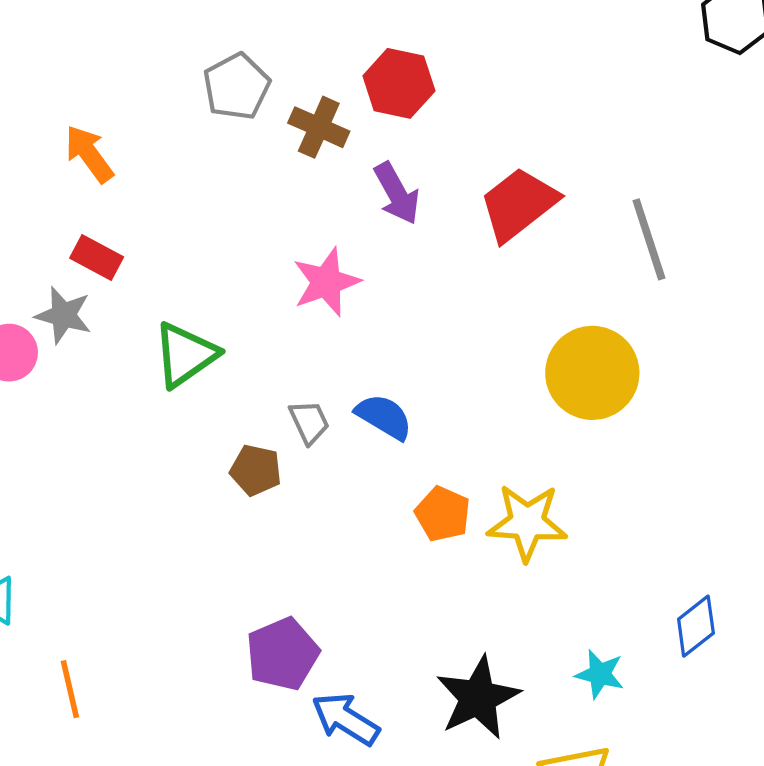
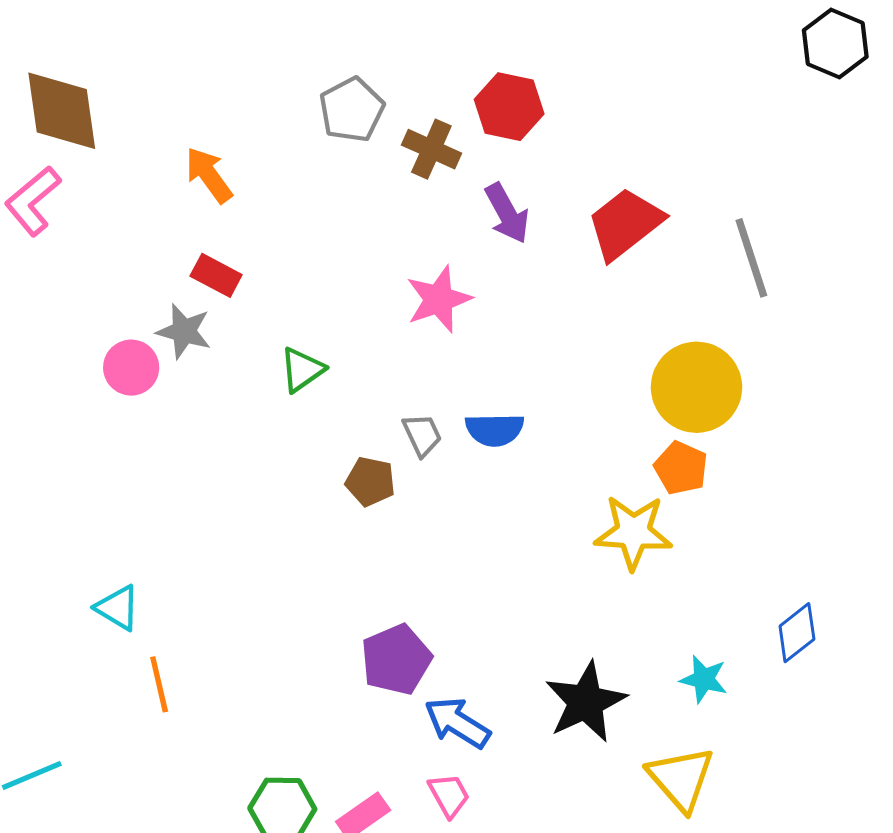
green triangle: (185, 355) -> (302, 370), size x0.7
blue semicircle: (384, 417) -> (495, 430), turned 148
orange pentagon: (443, 514) -> (681, 468), moved
orange line: (70, 689) -> (159, 684), moved

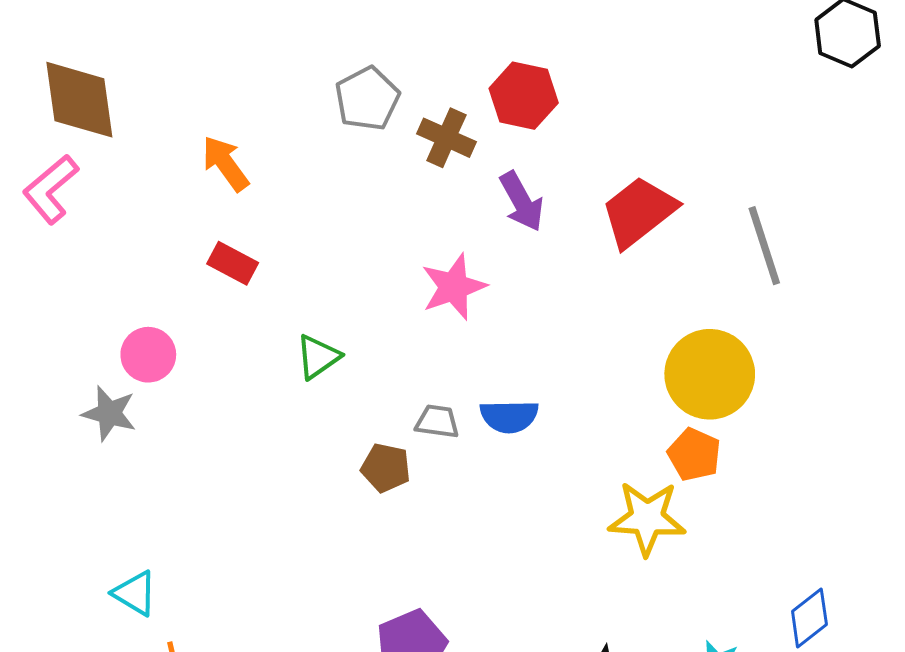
gray star: (184, 331) -> (109, 413), moved
gray trapezoid: (422, 435) -> (437, 422), turned -57

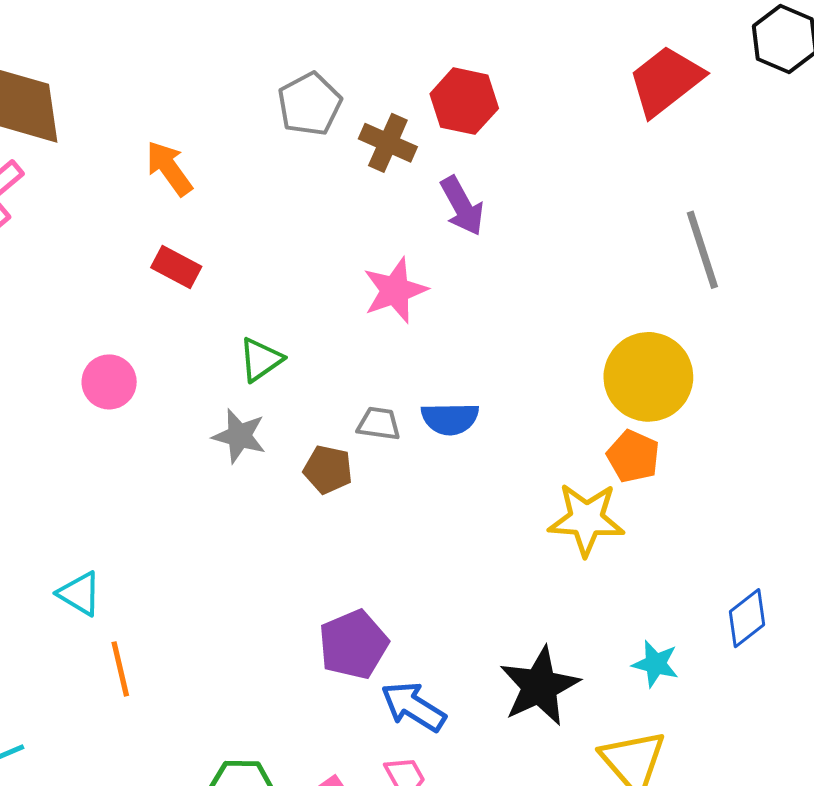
red trapezoid: (639, 212) -> (666, 81), moved
pink circle: (148, 355) -> (109, 382), moved
gray star: (109, 413) -> (239, 436), moved

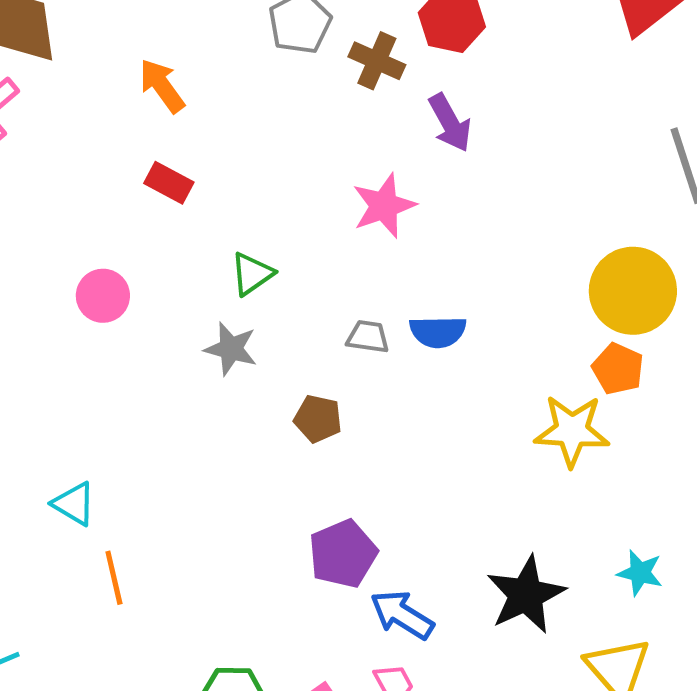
brown pentagon: (328, 469) -> (318, 419), moved

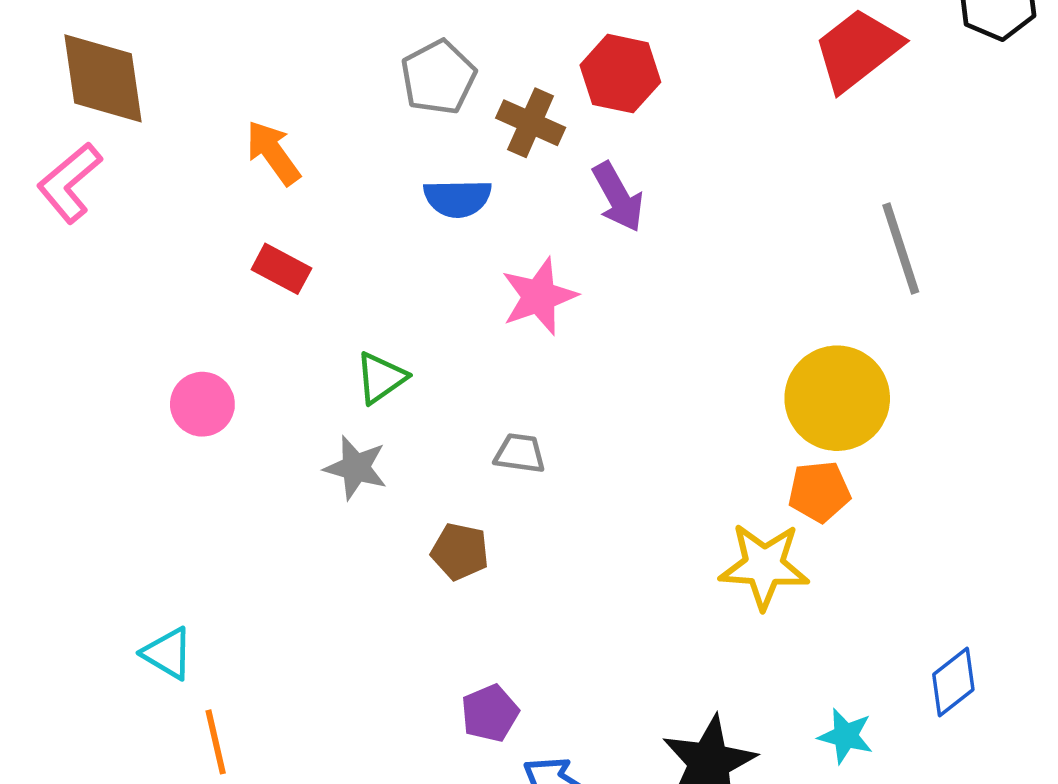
blue semicircle: (438, 332) -> (458, 198), moved
orange pentagon: (618, 369) -> (819, 492), turned -30
purple pentagon: (343, 554) -> (490, 713), size x0.7

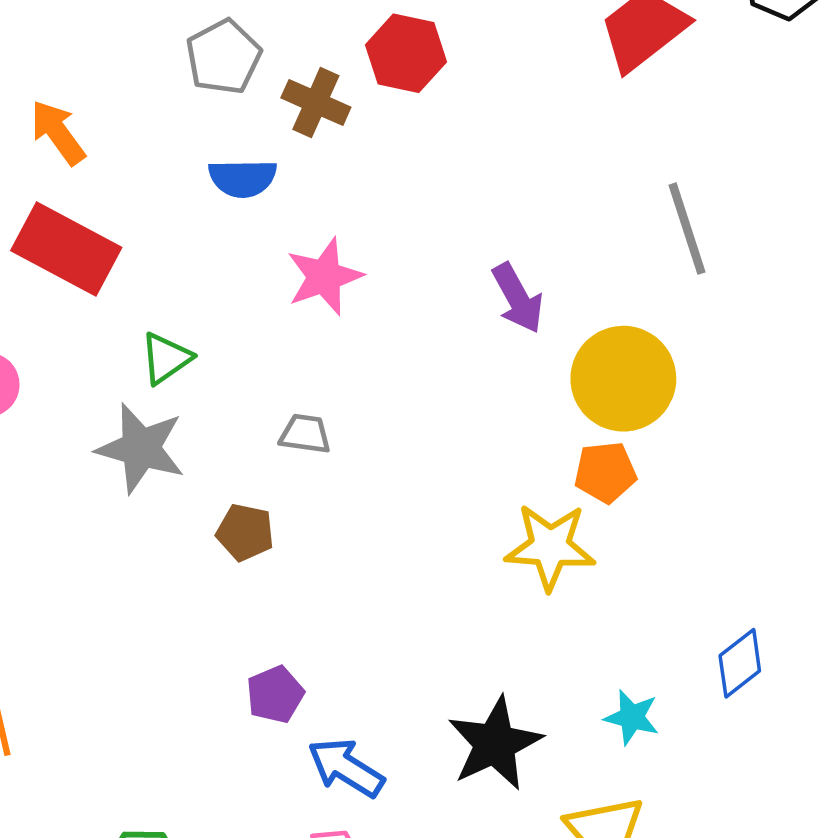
purple arrow: (618, 197) -> (518, 298), moved
red rectangle: (281, 269) -> (66, 249), size x1.8
gray star: (356, 468) -> (141, 448), size x1.4

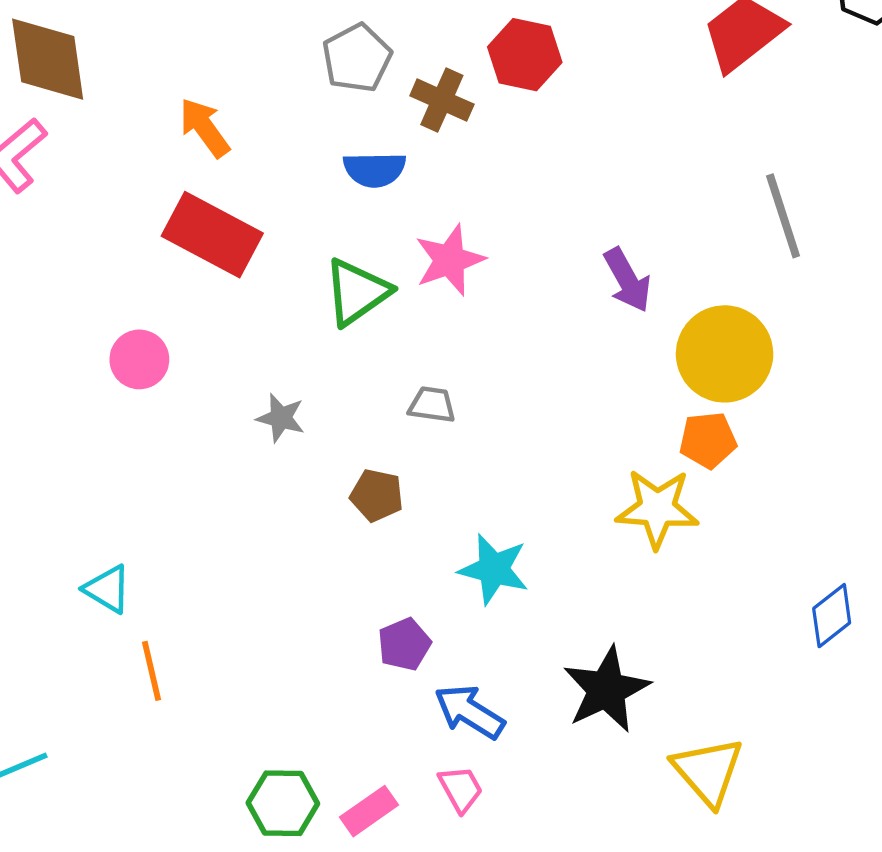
green triangle: (166, 358) -> (357, 292), moved, size x1.4
gray star: (141, 448) -> (281, 418), size x0.6
cyan star: (632, 717) -> (494, 569), moved, size x1.4

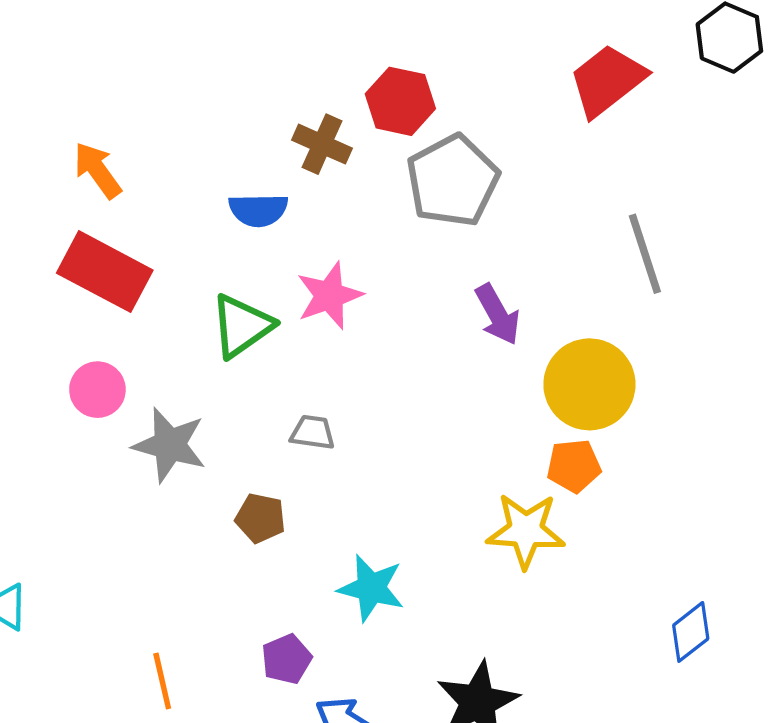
gray pentagon: (357, 58) -> (453, 181), moved, size x1.4
pink circle: (139, 359) -> (97, 390), moved
gray star: (281, 418) -> (170, 445), size x1.6
orange line: (152, 671) -> (162, 681), moved

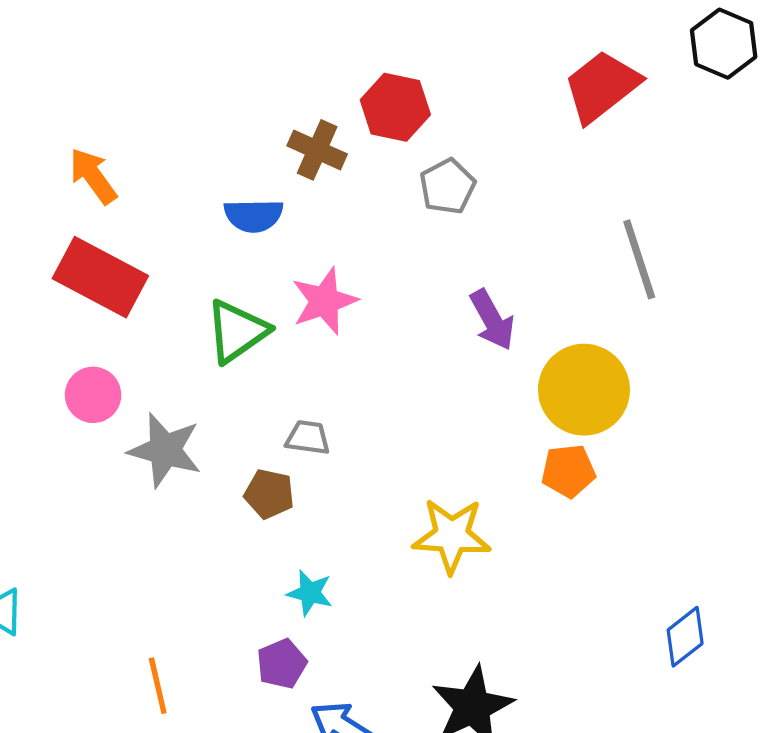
gray pentagon: (453, 181) -> (447, 186), size x0.6
brown pentagon: (260, 518) -> (269, 494), moved
yellow star: (526, 531) -> (452, 536), moved
cyan star: (371, 588) -> (310, 593), moved, size x0.7

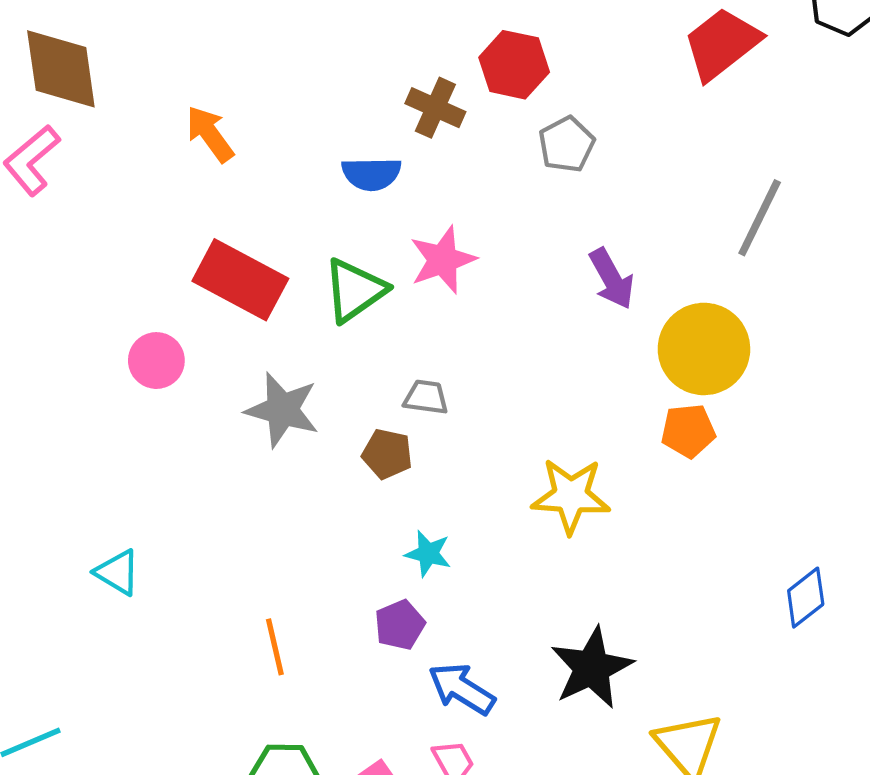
gray line: (639, 259) -> (760, 218), turned 44
red rectangle: (100, 277) -> (240, 280), moved
pink circle: (93, 395) -> (156, 361), moved

